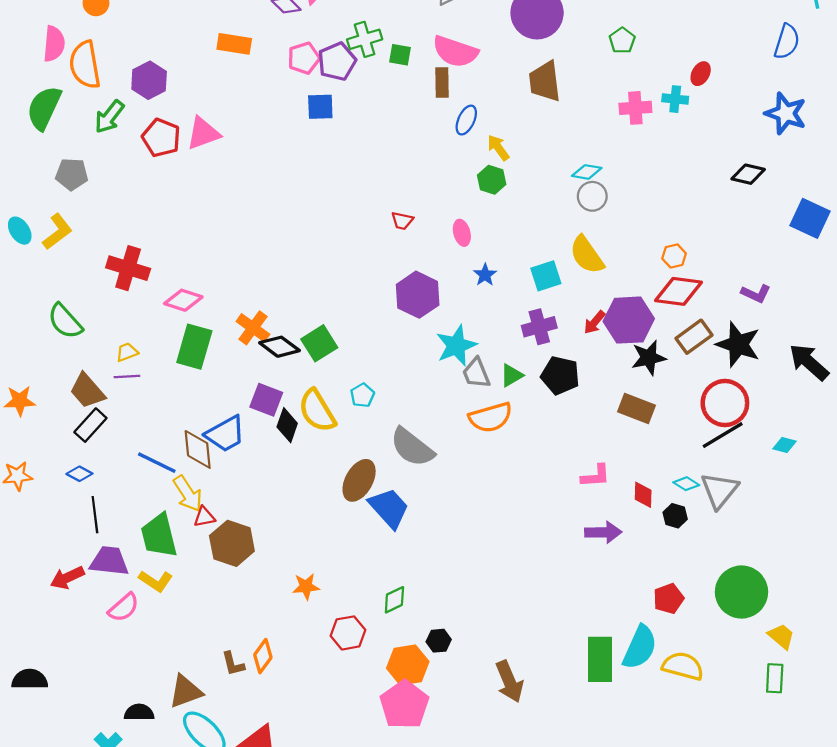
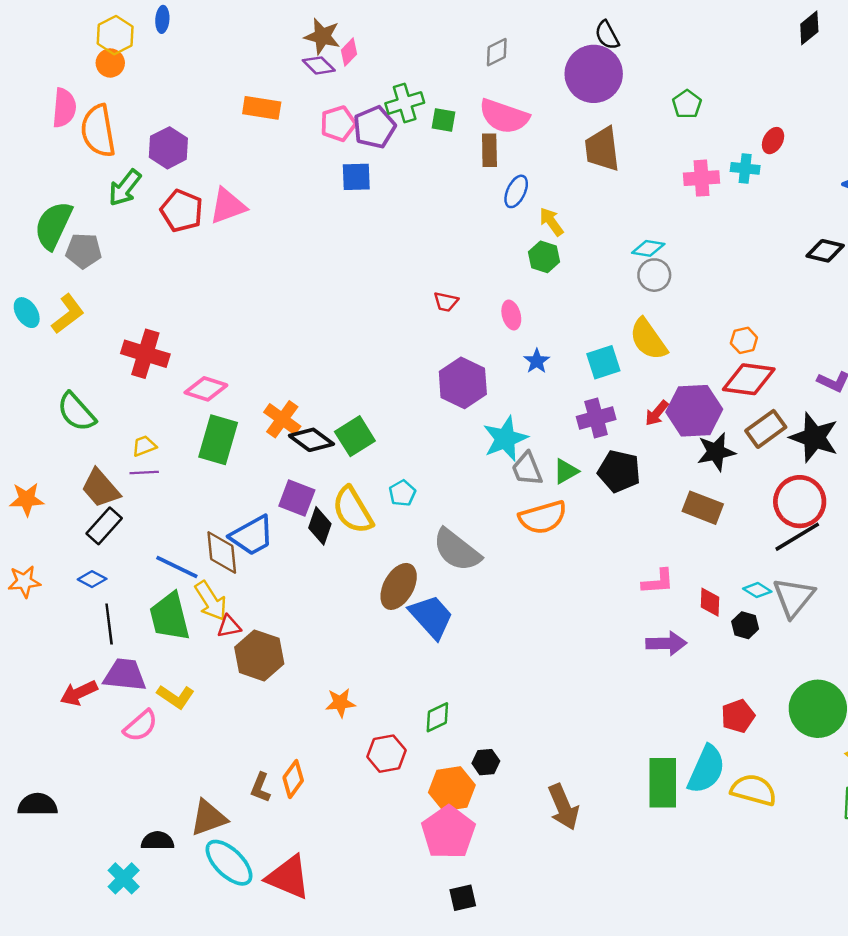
green semicircle: (44, 108) -> (53, 225), moved
green trapezoid: (159, 536) -> (170, 617), moved
brown L-shape: (233, 664) -> (260, 788), turned 36

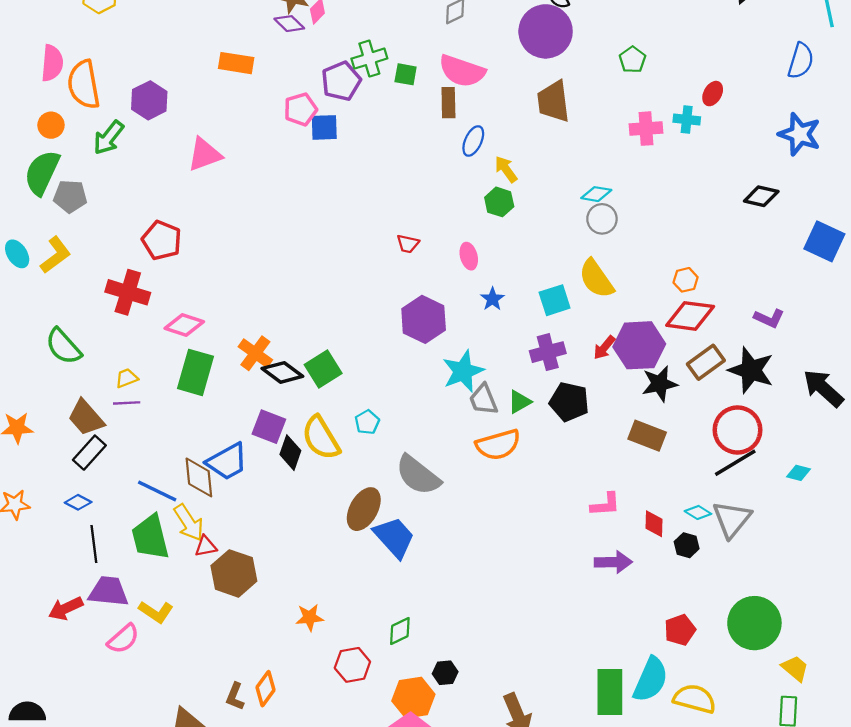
orange circle: (110, 63) -> (51, 125), moved
pink pentagon: (338, 124) -> (301, 109), moved
red pentagon: (182, 211) -> (162, 240), moved

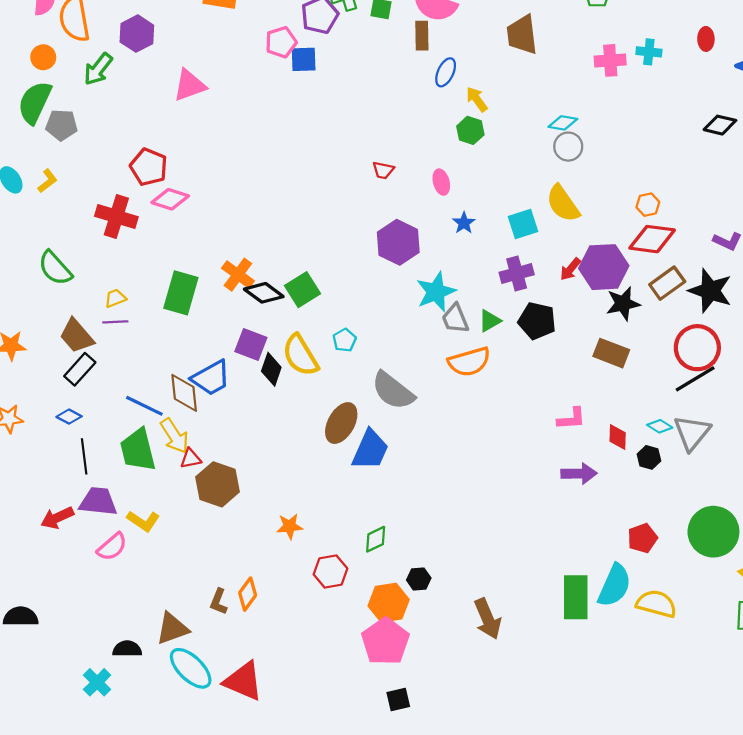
red ellipse: (713, 94) -> (706, 39), moved, turned -30
yellow L-shape: (56, 255) -> (48, 181), size x0.7
pink diamond: (184, 325) -> (170, 199), moved
blue trapezoid: (394, 537) -> (370, 450), turned 66

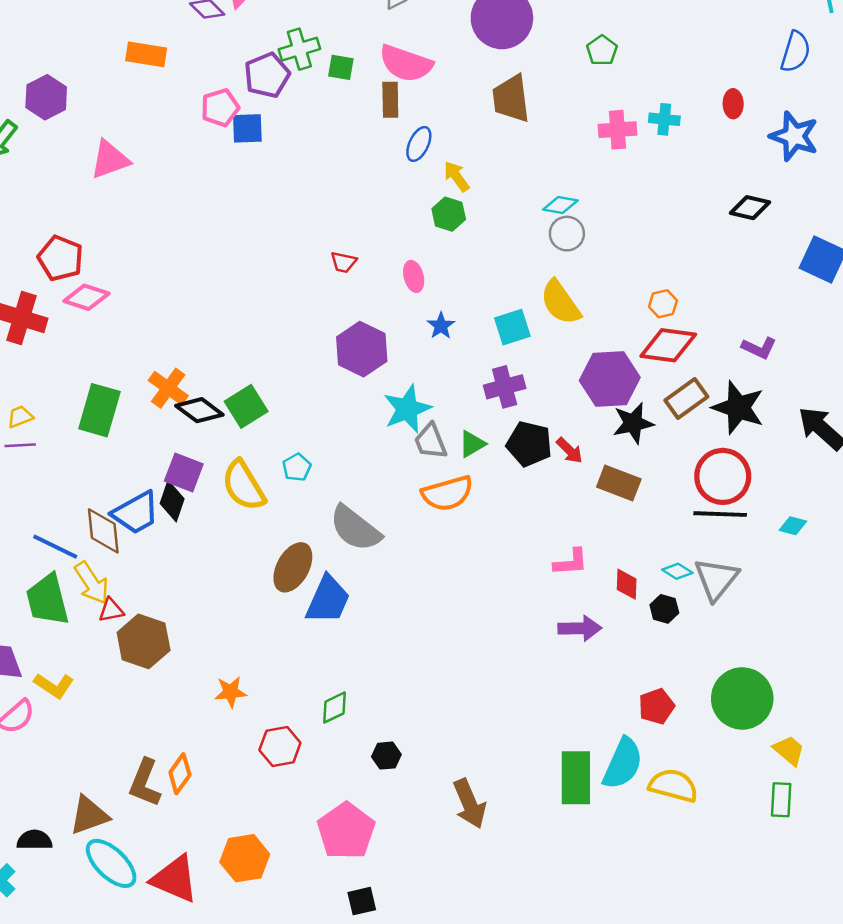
red arrow: (570, 269) -> (569, 450), moved, turned -85
black diamond: (271, 369) -> (172, 501), moved
black line: (695, 379) -> (720, 514), turned 33
brown L-shape: (219, 602) -> (145, 783), size x1.5
orange hexagon: (389, 603) -> (245, 858), moved

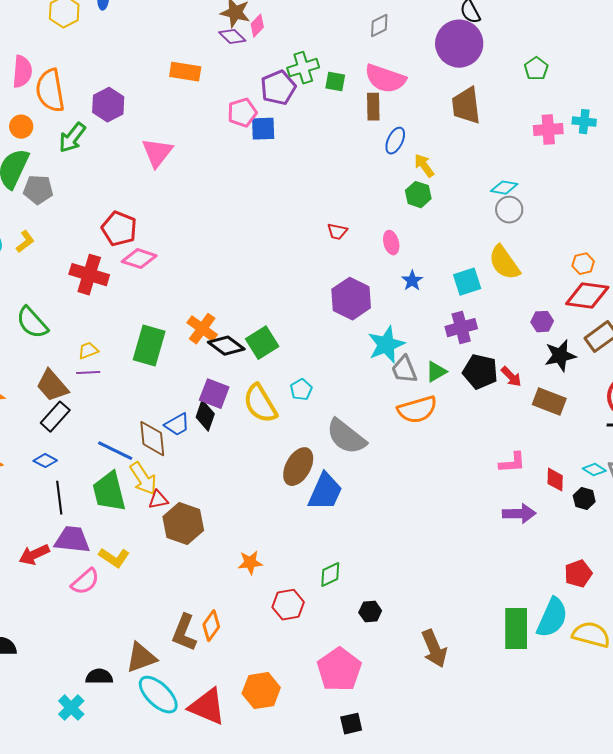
pink triangle: (110, 160) -> (157, 153), turned -32
purple hexagon: (610, 379) -> (542, 322), size x0.5
blue trapezoid: (136, 513) -> (177, 425), size x0.7

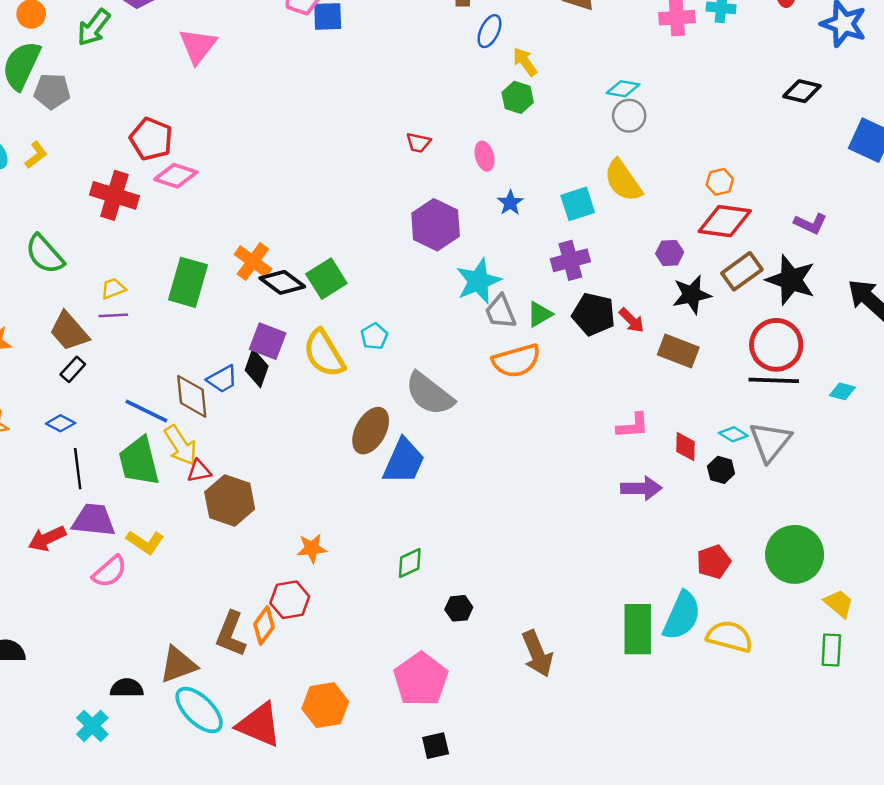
black rectangle: (55, 417) -> (73, 369), size x0.7
red hexagon: (288, 605) -> (290, 600), moved

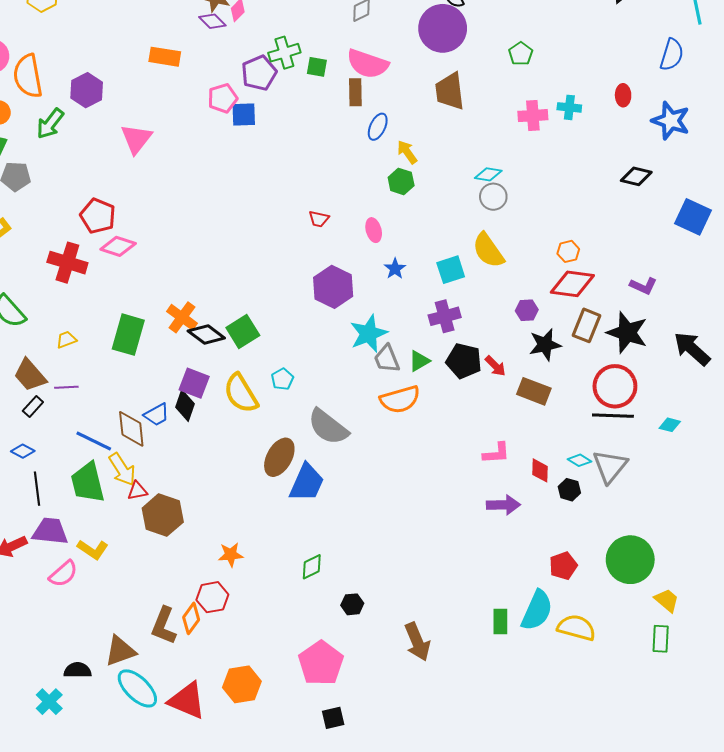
brown rectangle: (742, 271) -> (587, 325), turned -32
purple line: (113, 315) -> (66, 387), moved
green rectangle: (638, 629) -> (500, 622), size x0.6

